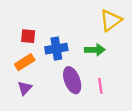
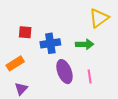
orange rectangle: (25, 62) -> (15, 63), moved
purple triangle: (25, 88) -> (21, 89), moved

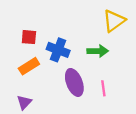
blue cross: (50, 43) -> (58, 50), turned 30
orange rectangle: (15, 63) -> (29, 66), moved

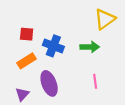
purple ellipse: (74, 82) -> (49, 83), moved

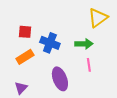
pink line: (95, 81) -> (89, 65), moved
purple ellipse: (49, 83) -> (60, 79), moved

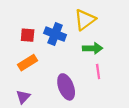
yellow triangle: (98, 18) -> (85, 20), moved
blue cross: (50, 43) -> (55, 34), moved

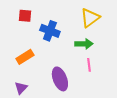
yellow triangle: (85, 20) -> (90, 18), moved
red square: (28, 35) -> (25, 16), moved

